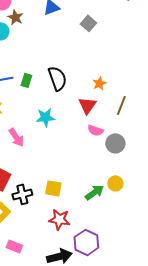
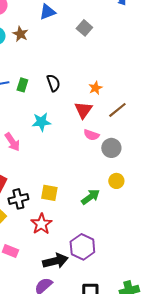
brown star: (15, 17) -> (20, 34), moved
black semicircle: (57, 78) -> (53, 83), size x0.7
brown line: (121, 105) -> (117, 110), turned 30
yellow circle: (115, 183) -> (116, 181), moved
red star: (59, 219) -> (41, 224), moved, turned 30

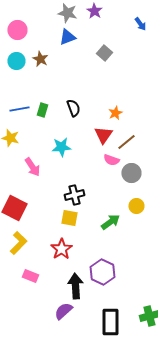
brown line: (117, 110) -> (126, 142), moved
black cross: (18, 199) -> (74, 195), moved
black arrow: (55, 261) -> (75, 286), turned -80

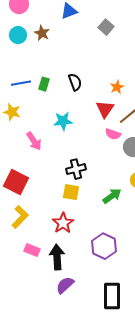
black arrow: (75, 286) -> (57, 257), moved

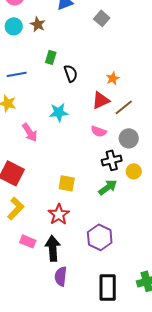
green rectangle: (44, 84) -> (51, 57), moved
red triangle: (105, 109) -> (101, 100), turned 30
pink semicircle: (113, 134) -> (99, 131), moved
black cross: (76, 169) -> (112, 160), moved
purple semicircle: (65, 285) -> (61, 276), turned -42

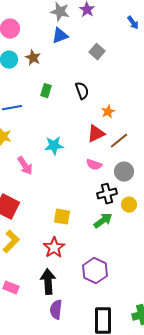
black semicircle: (71, 73) -> (82, 91), moved
pink rectangle: (28, 241) -> (11, 288), moved

